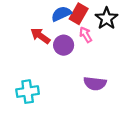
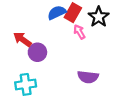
red arrow: (40, 36) -> (22, 39), moved
purple circle: (64, 45) -> (37, 52), moved

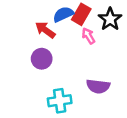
red arrow: (22, 39) -> (45, 30), moved
cyan cross: (26, 84) -> (60, 101), moved

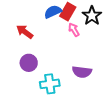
red arrow: (45, 30) -> (25, 32), moved
purple circle: (42, 59) -> (29, 63), moved

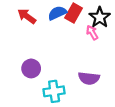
pink arrow: (74, 30) -> (92, 33), moved
red arrow: (25, 32) -> (27, 16), moved

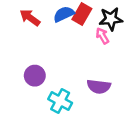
black star: (100, 17) -> (111, 19), turned 30
cyan cross: (54, 91) -> (60, 101), turned 36

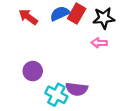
pink arrow: (102, 36) -> (99, 43), moved, turned -56
purple semicircle: (99, 86) -> (77, 89), moved

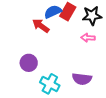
red arrow: (28, 17) -> (41, 26), moved
purple semicircle: (77, 89) -> (82, 79), moved

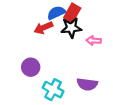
black star: (92, 16) -> (71, 28), moved
red arrow: (41, 26) -> (43, 28), turned -60

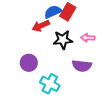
black star: (71, 28) -> (63, 40), moved
purple semicircle: (87, 84) -> (82, 66), moved

